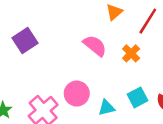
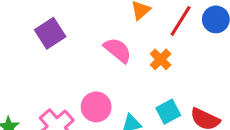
purple square: (25, 40) -> (50, 33), moved

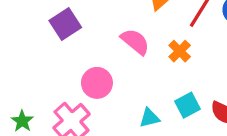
pink circle: (96, 107) -> (97, 83), moved

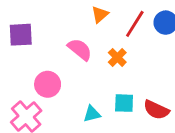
purple square: (65, 24) -> (21, 35), turned 30
cyan square: (188, 105) -> (124, 103), turned 30

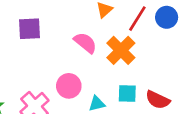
orange cross: (117, 57) -> (121, 50), size x1.6
pink circle: (48, 84) -> (69, 86), moved

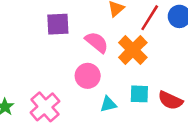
purple square: (29, 29) -> (58, 24), moved
pink circle: (69, 86) -> (88, 76), moved

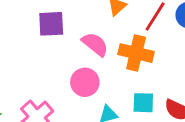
orange cross: (133, 50) -> (136, 53), turned -32

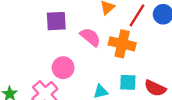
pink circle: (85, 82) -> (63, 68), moved

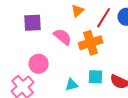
orange cross: (122, 44) -> (91, 43), turned -30

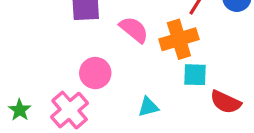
cyan square: (96, 77) -> (195, 75), moved

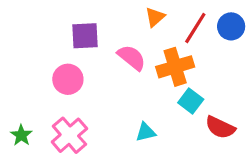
pink circle: (95, 73) -> (68, 79), moved
cyan square: (195, 75) -> (191, 101), turned 35

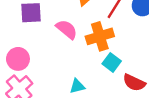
pink circle: (68, 79) -> (18, 59), moved

